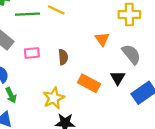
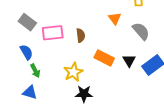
pink rectangle: (32, 53) -> (53, 33), size x1.5
black triangle: (118, 78) -> (129, 61), moved

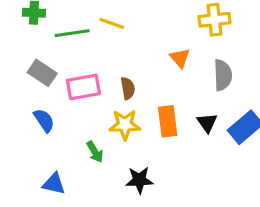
gray semicircle: (141, 31) -> (223, 75), turned 42
orange rectangle: (104, 58) -> (168, 121), turned 60
green arrow: (35, 71) -> (95, 152), moved
yellow star: (73, 72) -> (125, 125), moved, turned 30

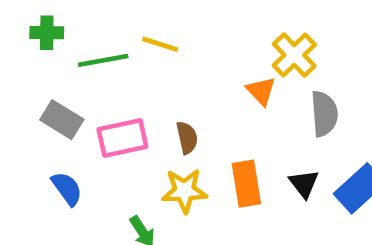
yellow cross: (215, 20) -> (294, 55), moved, turned -36

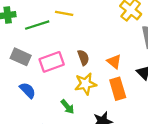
orange triangle: (261, 91) -> (114, 62), moved
orange rectangle: (246, 184) -> (118, 89), moved

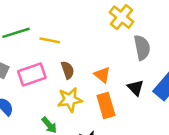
yellow line: (64, 13) -> (50, 40), moved

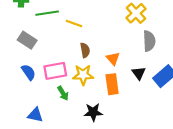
pink rectangle: (32, 75) -> (55, 71), moved

